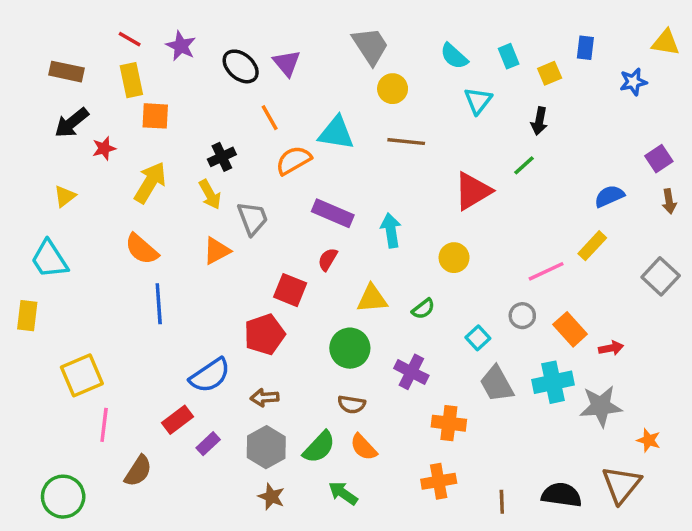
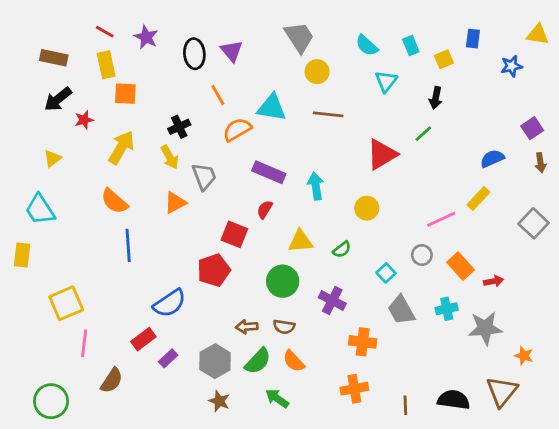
black ellipse: (241, 66) -> (194, 54), turned 44
cyan cross: (553, 382) -> (447, 309), size x0.7
brown arrow: (265, 398) -> (247, 327), moved

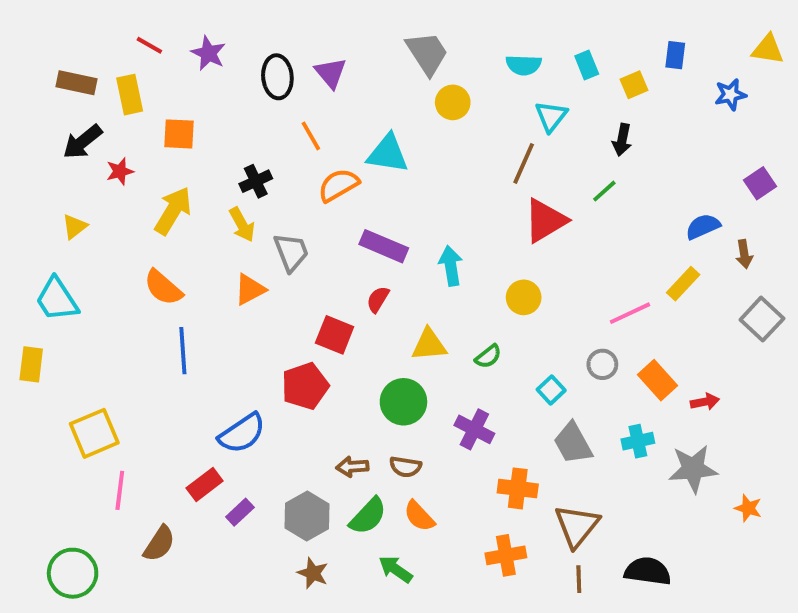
cyan semicircle: (367, 45) -> (524, 65), turned -40
yellow rectangle: (106, 65) -> (130, 95), moved
brown line: (328, 114) -> (524, 163), moved, turned -72
brown arrow: (540, 163) -> (744, 254), moved
brown triangle: (502, 391) -> (577, 526), moved

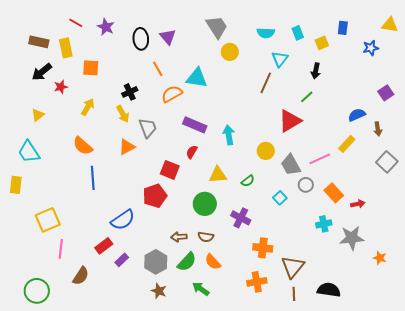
yellow arrow: (173, 211) -> (88, 107), size x0.7
red triangle: (545, 221) -> (290, 121), moved
gray trapezoid: (573, 443) -> (291, 165), moved

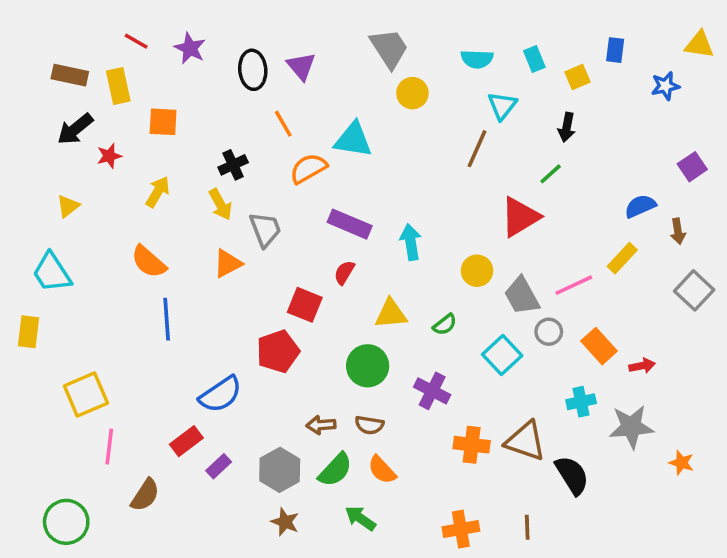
cyan square: (280, 198) -> (502, 355), size x1.5
brown triangle: (293, 267) -> (525, 441), moved, turned -50
orange cross: (257, 282) -> (461, 529), moved
black semicircle: (329, 290) -> (572, 475), moved, turned 50

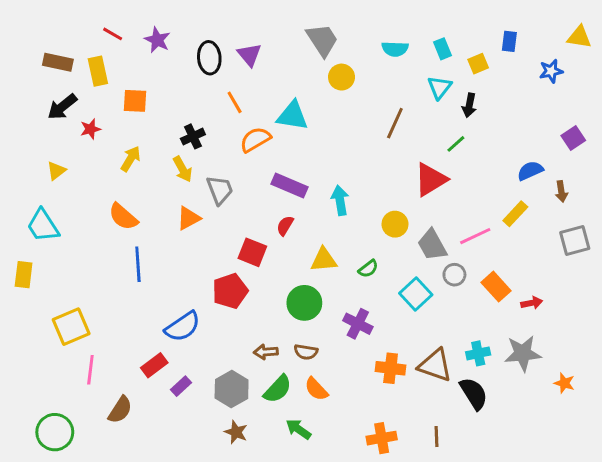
cyan triangle: (502, 106) -> (440, 87), moved
gray square: (694, 290) -> (575, 240), turned 32
cyan cross: (581, 402) -> (478, 353), moved

